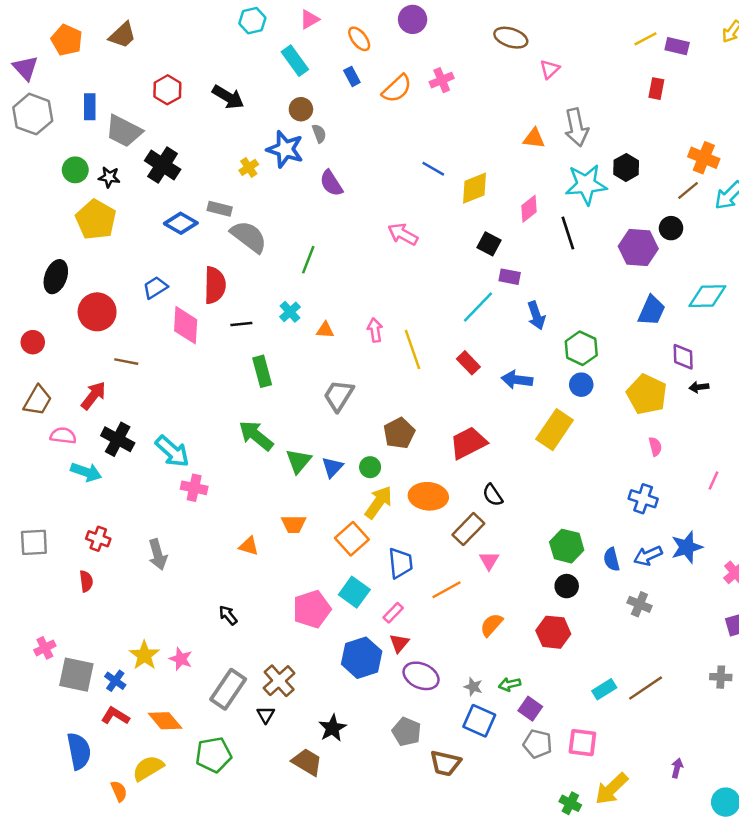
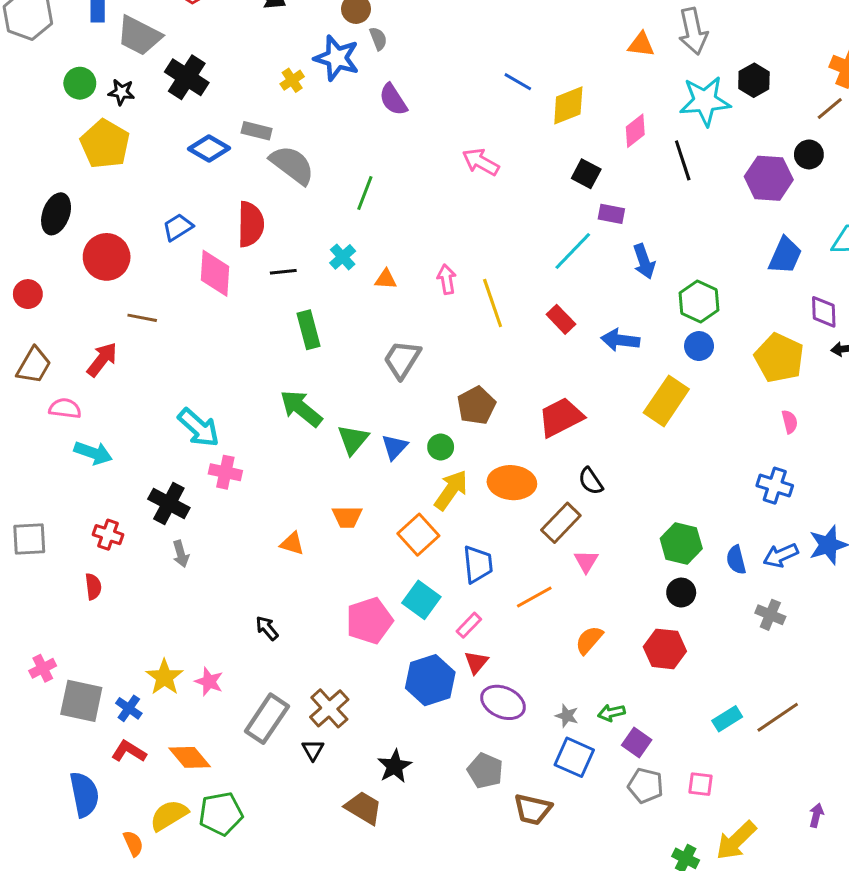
black cross: (118, 439) -> (169, 503), moved
gray arrow: (158, 555) -> (181, 554), size x0.7
pink square: (582, 743) -> (700, 784), size x0.7
green pentagon: (214, 755) -> (221, 814), moved

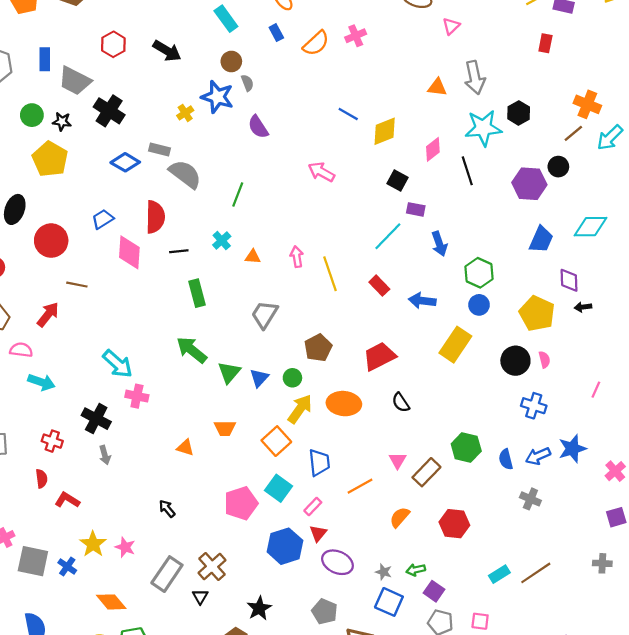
brown rectangle: (561, 523) -> (426, 472), moved
black circle: (681, 593) -> (515, 361), moved, size x1.4
red L-shape: (129, 751) -> (67, 500), moved

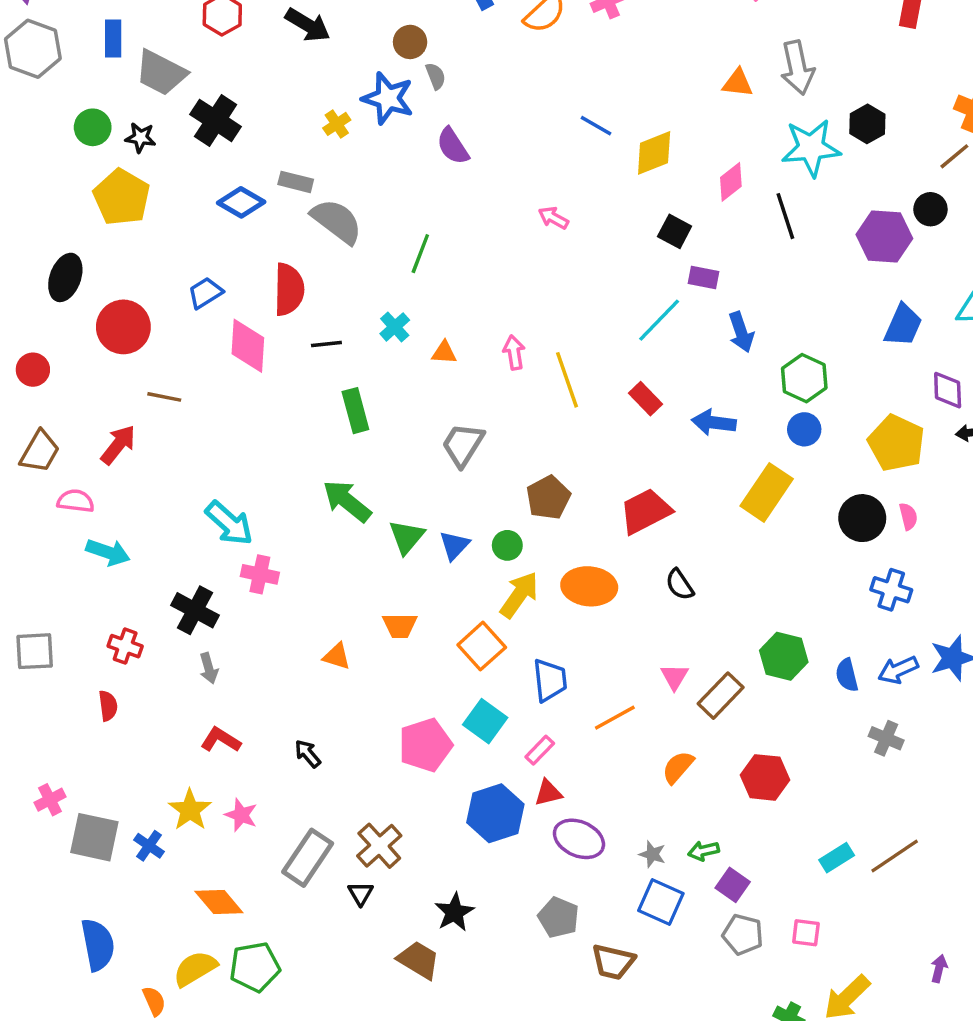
pink arrow: (321, 172) -> (553, 218), size x0.7
red L-shape: (67, 500) -> (221, 740), moved
red triangle: (318, 533) -> (548, 793), turned 36

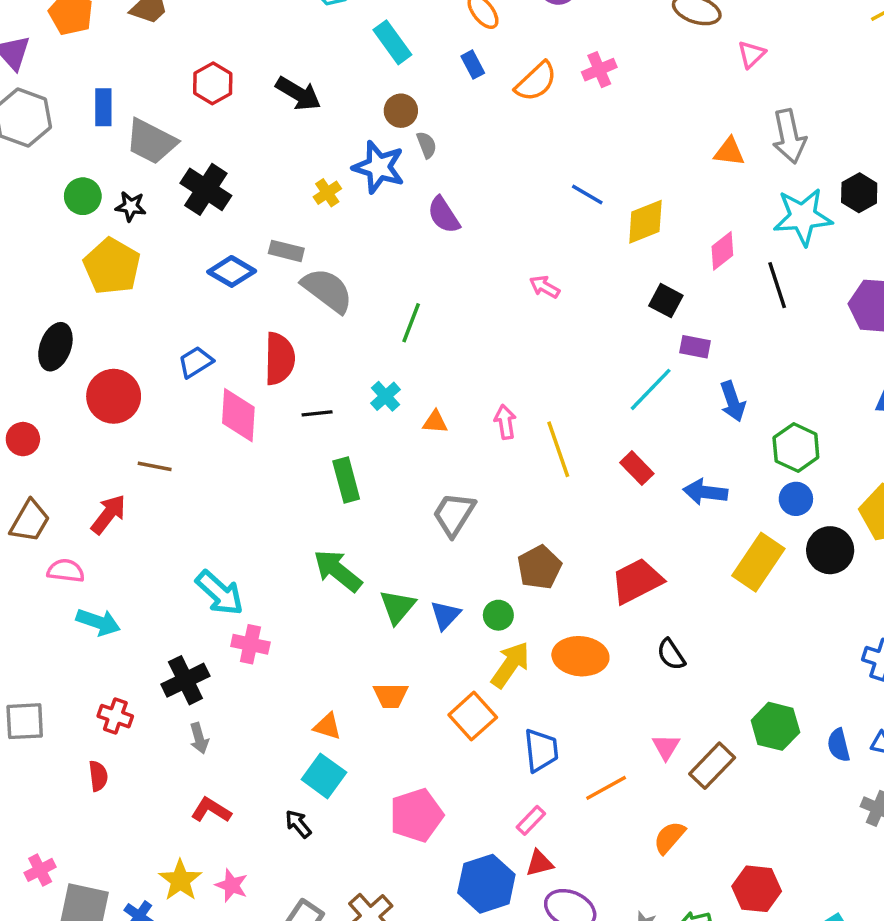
black circle: (862, 518) -> (830, 550), moved
black cross: (195, 610) -> (185, 680), turned 36
cyan square: (485, 721) -> (324, 776), moved
red hexagon: (765, 777) -> (757, 889), moved

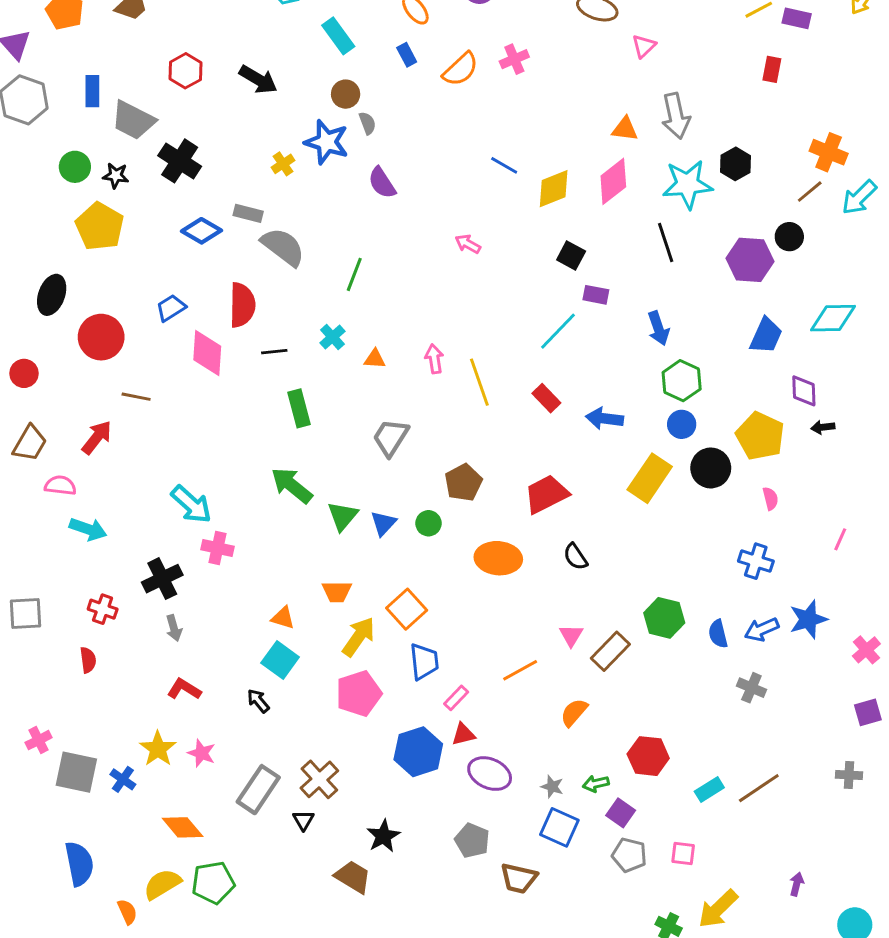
pink diamond: (722, 251) -> (613, 181), moved, size x1.4
blue arrow: (733, 401) -> (658, 328), moved
yellow arrow: (510, 665) -> (359, 637), moved
blue trapezoid: (541, 750) -> (424, 661), moved

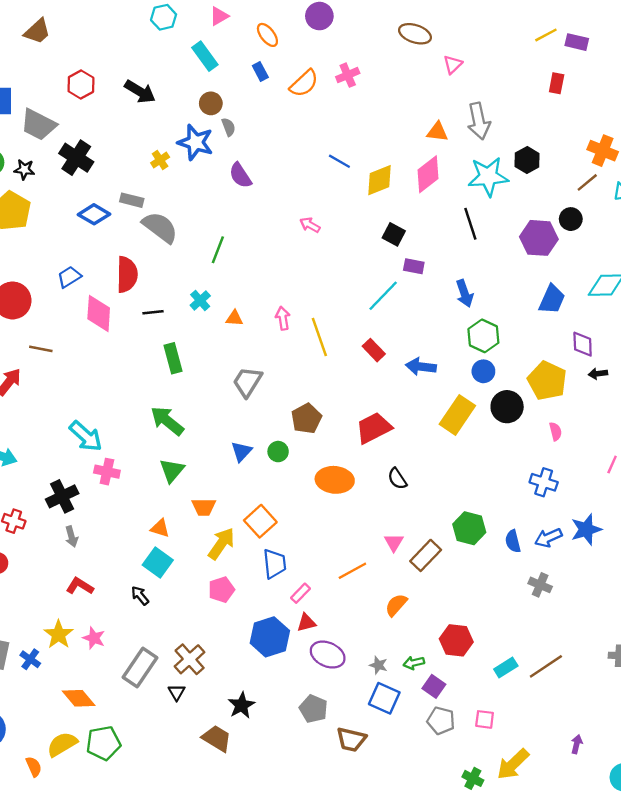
green triangle: (343, 516) -> (172, 470), moved
pink pentagon: (359, 694) -> (221, 590), size x0.7

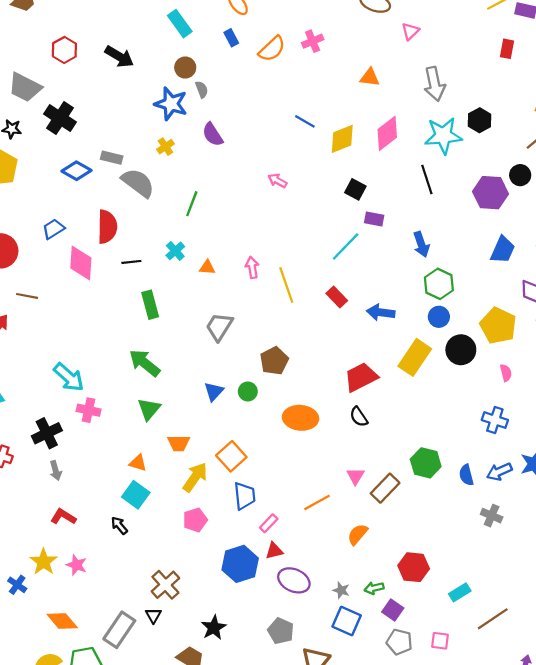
orange triangle: (437, 132) -> (370, 77), moved
yellow cross: (160, 160) -> (165, 147), moved
red trapezoid: (374, 428) -> (361, 377), moved
brown line: (546, 666) -> (493, 619), moved
gray rectangle: (140, 668) -> (119, 630), moved

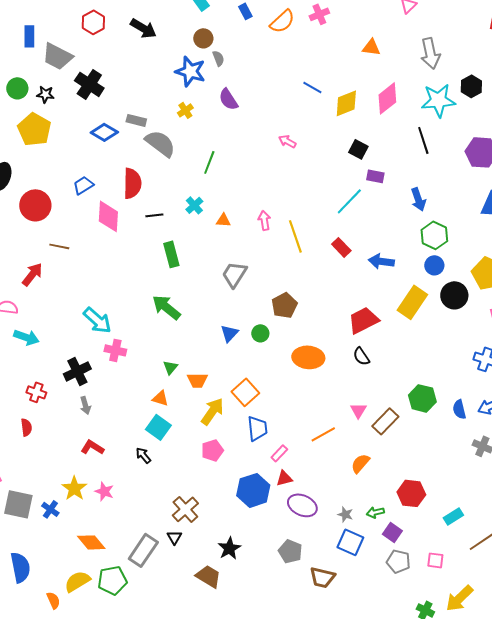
green triangle: (149, 409) -> (170, 367), moved, size x0.7

